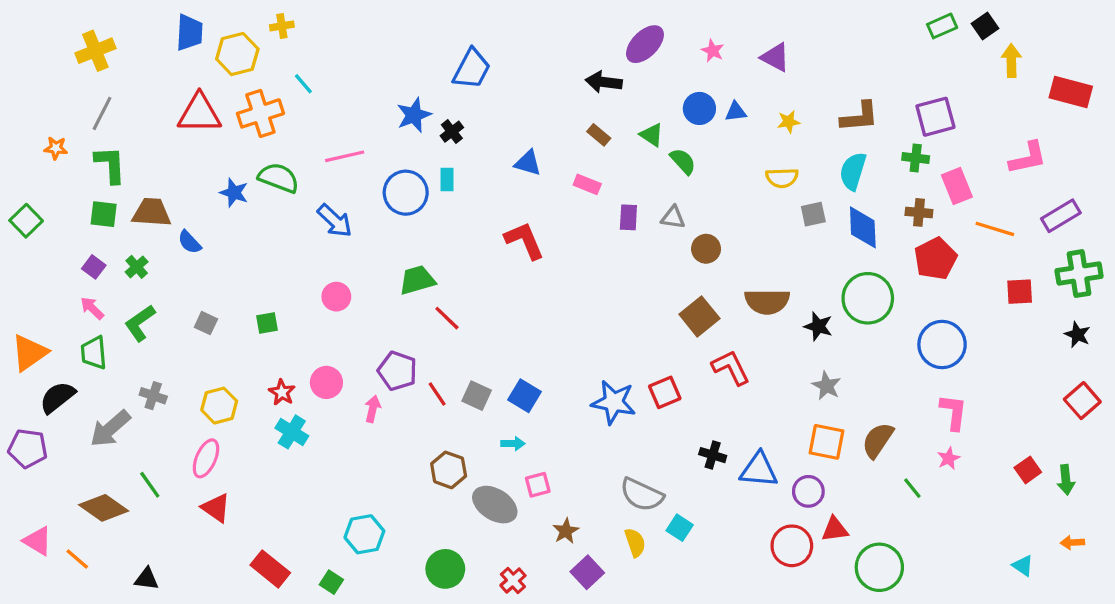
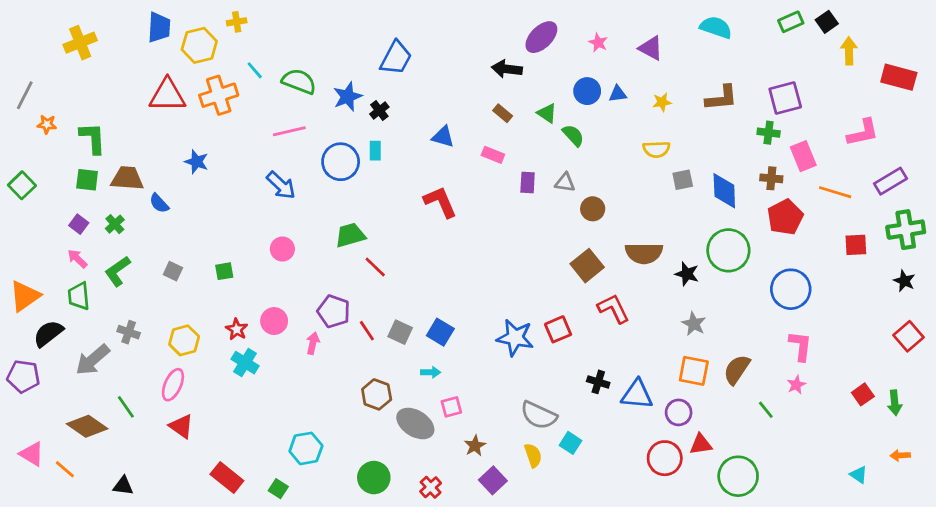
gray line: (102, 113) -> (25, 95), moved
cyan semicircle: (853, 171) -> (716, 27), moved, turned 92
green semicircle: (279, 178) -> (299, 81), moved

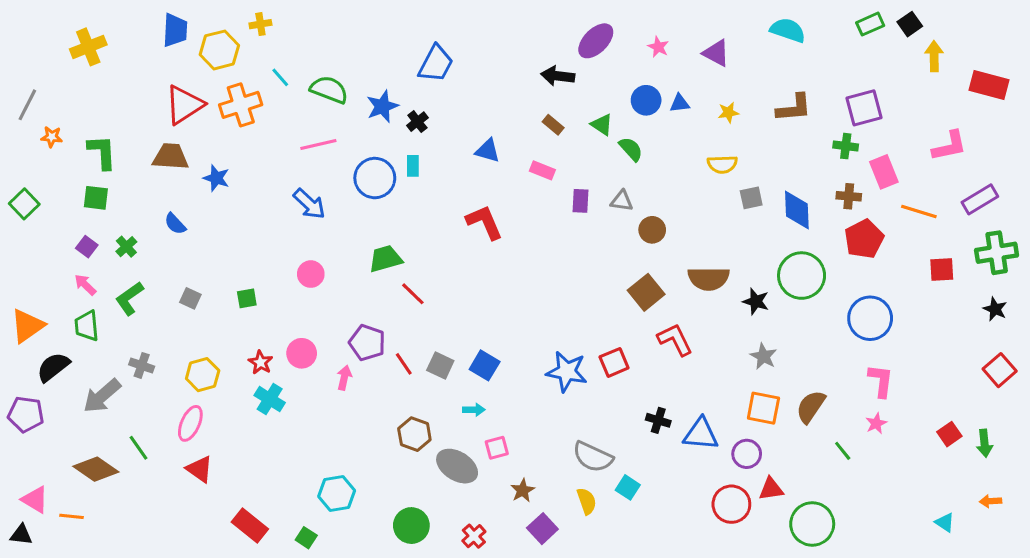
red triangle: (167, 95) -> (184, 105), turned -33
brown trapezoid: (127, 178) -> (171, 157), moved
orange line: (65, 469) -> (71, 516), turned -35
black triangle: (123, 486) -> (21, 535), moved

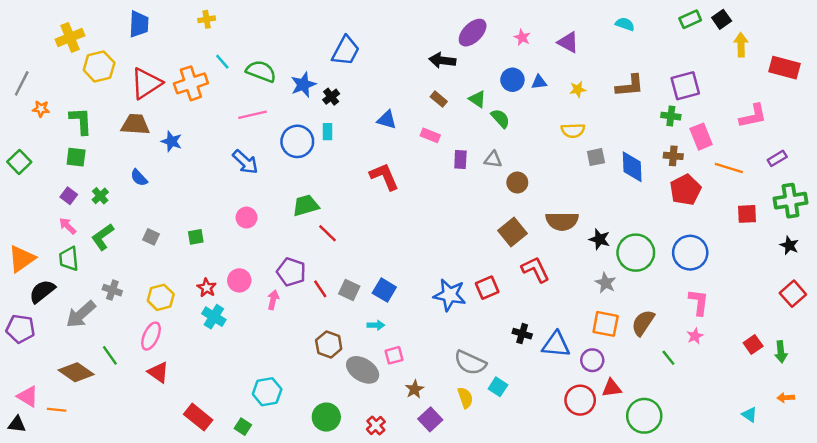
cyan semicircle: (788, 30) -> (625, 24), size x0.7
yellow hexagon: (219, 50) -> (99, 66), moved
purple rectangle: (980, 199) -> (777, 158), size x0.7
green circle: (802, 276) -> (636, 253), moved

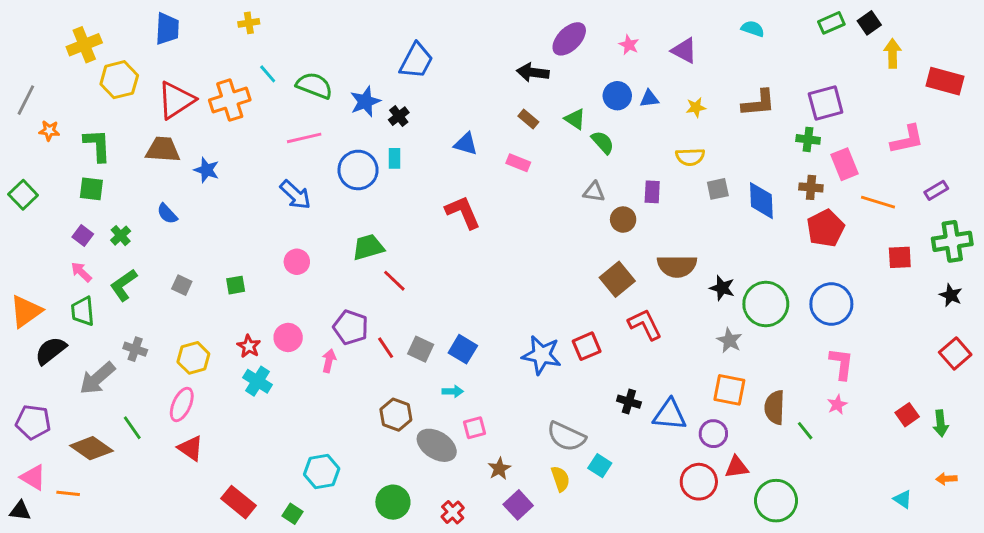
purple rectangle: (460, 160) -> (652, 192), moved
brown semicircle: (643, 323) -> (775, 407), moved, turned -32
purple pentagon: (20, 329) -> (33, 422), moved

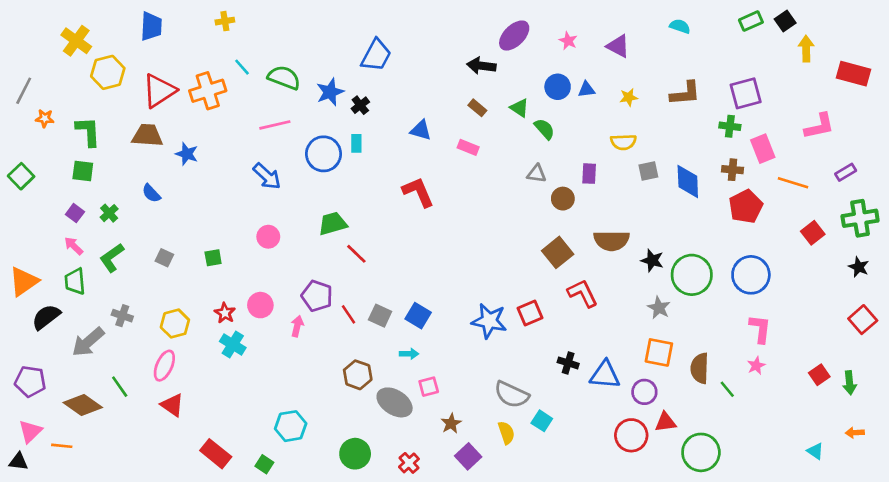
yellow cross: (84, 45) -> (76, 41), turned -32
red square: (900, 257) -> (813, 233), turned -35
pink triangle: (33, 477) -> (30, 431), turned 45

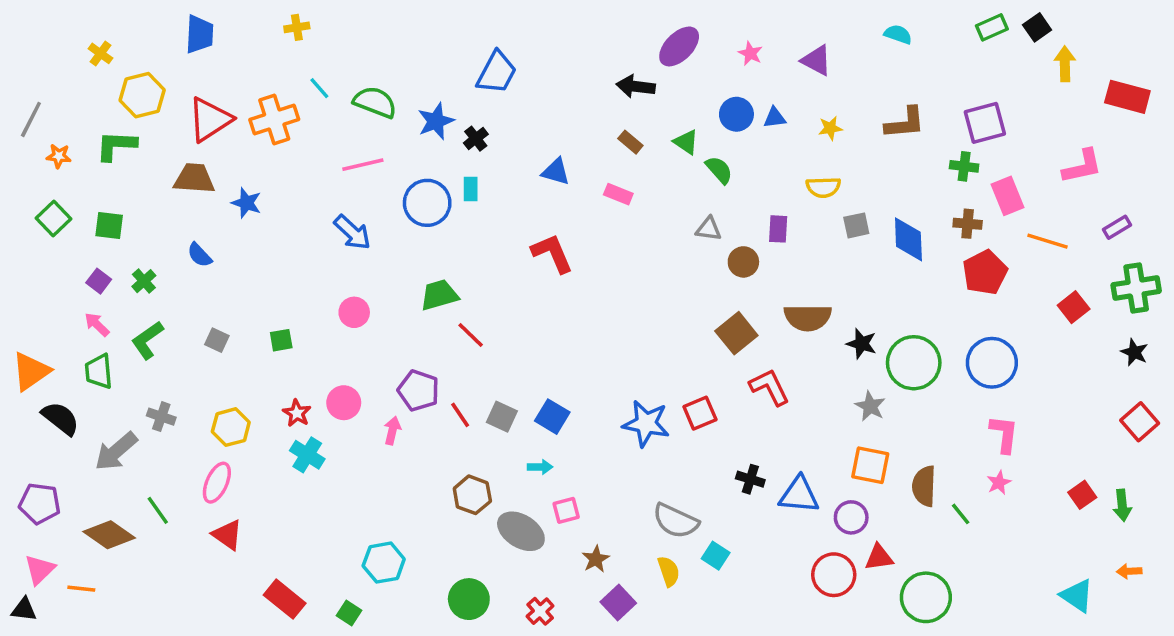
yellow cross: (76, 41) -> (100, 53), size x0.6
green L-shape: (88, 132) -> (116, 146), moved, turned -84
green square: (21, 176) -> (54, 218), moved
black semicircle: (46, 317) -> (60, 418), turned 76
cyan triangle: (815, 451) -> (1077, 596), size x1.5

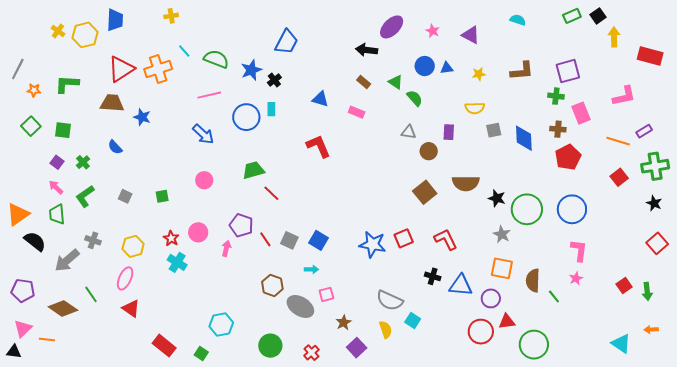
yellow hexagon: (142, 95) -> (85, 35), moved
orange line: (1047, 241) -> (618, 141), moved
red L-shape: (769, 387) -> (446, 239), moved

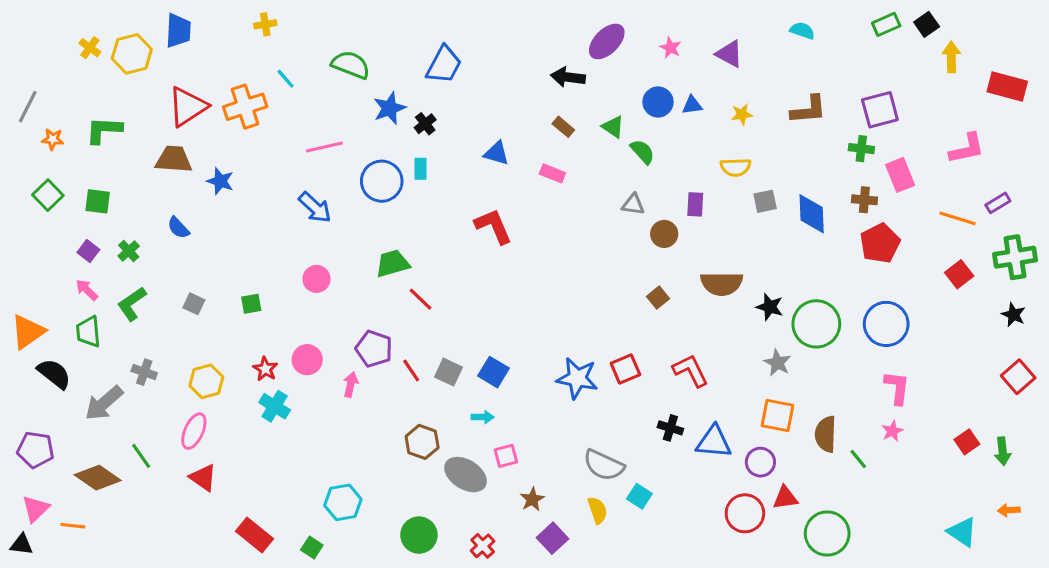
green semicircle: (216, 59) -> (351, 65), moved
brown square: (425, 192) -> (658, 298), size x0.6

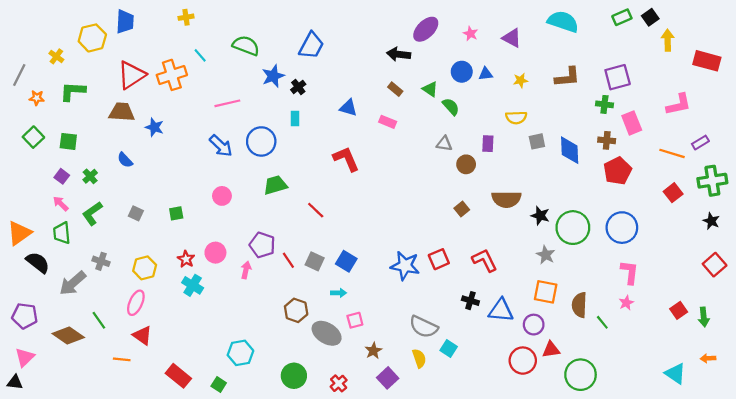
cyan semicircle: (802, 31) -> (563, 22), size x1.8
yellow cross: (90, 48) -> (56, 56), moved
blue circle: (382, 181) -> (261, 141), moved
red line: (421, 299) -> (316, 210), moved
orange line: (73, 526) -> (122, 359), moved

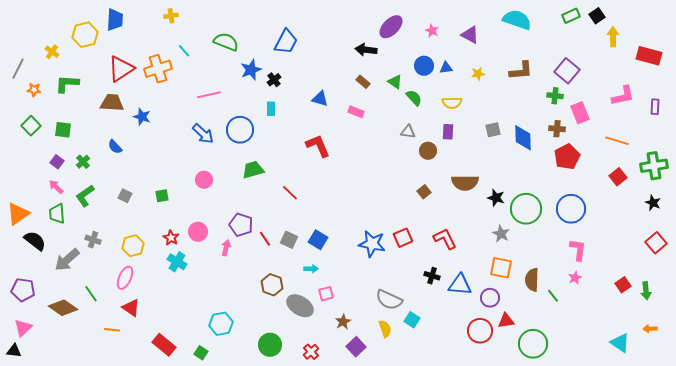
purple square: (618, 77) -> (567, 71), turned -35
yellow semicircle: (516, 117) -> (452, 103), moved
purple rectangle: (700, 143) -> (655, 107), moved, turned -56

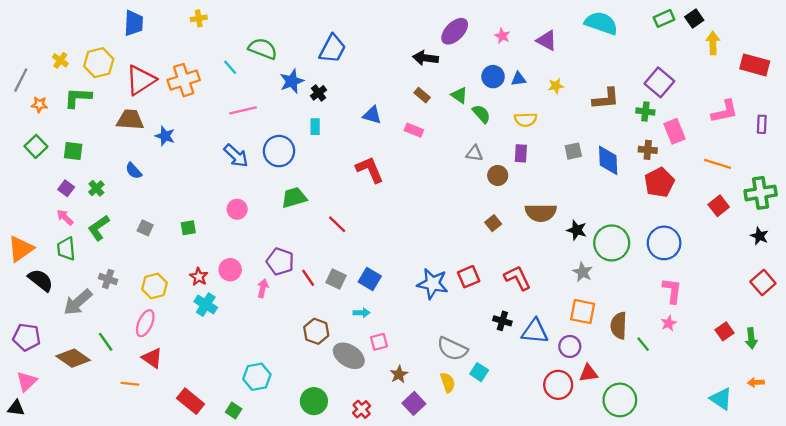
yellow hexagon: (85, 35) -> (99, 63), moved
cyan line: (184, 51) -> (230, 67), moved
brown L-shape: (521, 71) -> (606, 99), moved

